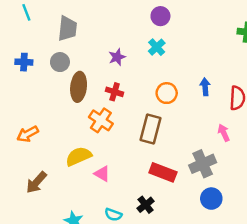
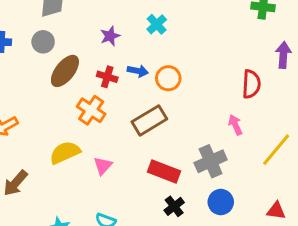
brown ellipse: (79, 87) -> (65, 71), turned 32
blue arrow: (205, 87) -> (138, 71), moved, turned 105
brown rectangle: (151, 129) -> (149, 120), turned 44
pink triangle: (102, 174) -> (103, 166), moved, turned 42
black cross: (146, 205) -> (174, 206), moved

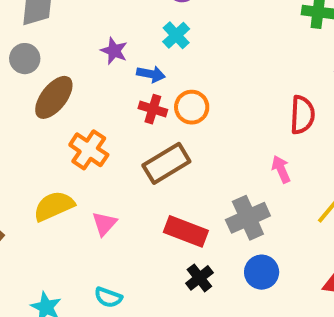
purple star: (110, 36) -> (114, 51), turned -30
blue arrow: (138, 71) -> (151, 74), moved
red cross: (107, 77) -> (153, 109), moved

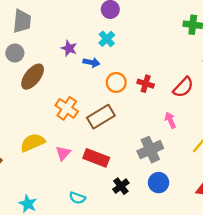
red cross: (153, 109) -> (146, 84), moved
red semicircle: (302, 115) -> (183, 87), turned 40
orange cross: (89, 150) -> (67, 108), moved
red rectangle: (186, 231) -> (96, 158), moved
cyan semicircle: (108, 297) -> (77, 198), moved

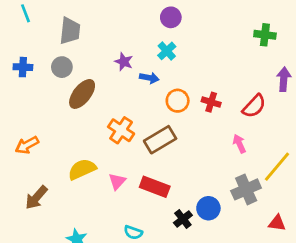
gray cross: (150, 150) -> (246, 189), moved
blue circle: (159, 183) -> (208, 208), moved

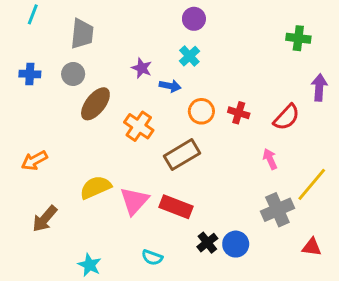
cyan line: (26, 13) -> (33, 14), turned 42
orange cross: (121, 130) -> (139, 126), moved
pink triangle: (117, 181) -> (134, 201), size x1.5
blue circle: (208, 208) -> (236, 244), moved

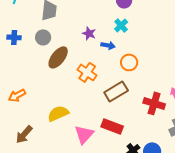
red cross: (239, 113) -> (154, 103), moved, size x1.5
pink triangle: (134, 201) -> (84, 134), moved

